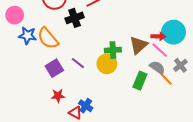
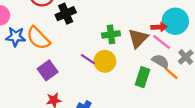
green cross: (113, 50) -> (111, 34), moved
purple line: (78, 63) -> (88, 59), moved

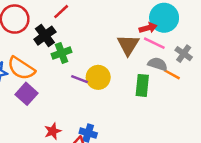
green cross: (111, 34) -> (62, 53), moved
purple square: (48, 70) -> (27, 94), moved

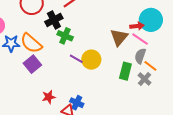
green cross: (62, 53) -> (65, 36), turned 35
gray cross: (184, 54) -> (145, 79), moved
gray semicircle: (158, 64) -> (140, 56), turned -98

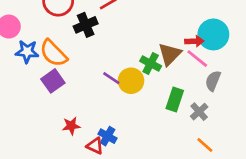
green cross: (65, 36) -> (151, 63), moved
gray semicircle: (140, 56) -> (213, 81), moved
orange line: (150, 66) -> (205, 145), moved

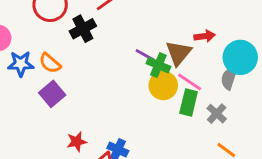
cyan circle: (213, 34) -> (240, 57), moved
orange semicircle: (53, 53) -> (50, 63), size x0.7
pink line: (197, 59) -> (190, 82), moved
purple line: (111, 78) -> (145, 55), moved
yellow circle: (131, 81) -> (163, 85), moved

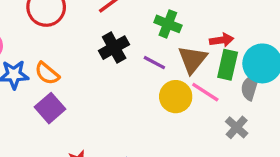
black cross: (83, 29) -> (114, 48), moved
green cross: (158, 65) -> (168, 24), moved
green rectangle: (189, 102) -> (228, 65), moved

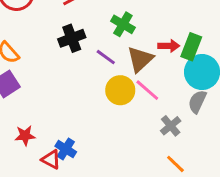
green rectangle: (228, 65) -> (191, 47), moved
gray semicircle: (250, 87) -> (197, 102), moved

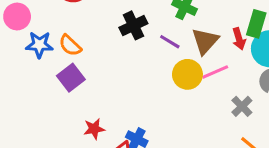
red arrow: (169, 46) -> (239, 39), moved, turned 78
pink line: (147, 90) -> (215, 72), turned -60

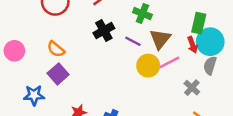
pink circle: (17, 17) -> (14, 51), moved
red arrow: (239, 39) -> (192, 45), moved
blue star: (39, 45) -> (34, 95), moved

